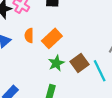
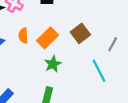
brown square: (79, 63) -> (80, 33), moved

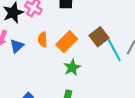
cyan line: (99, 71) -> (114, 50), moved

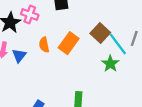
green star: (72, 67) -> (110, 64), moved

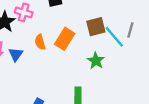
brown square: (100, 33) -> (96, 27), turned 36
green star: (110, 64) -> (96, 61), moved

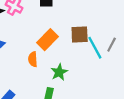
orange semicircle: (40, 42) -> (33, 59), moved
green star: (96, 61) -> (59, 72), moved

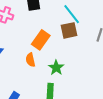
cyan line: (95, 48) -> (72, 14), moved

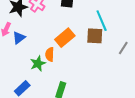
green star: (56, 68) -> (38, 64), moved

